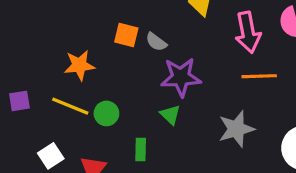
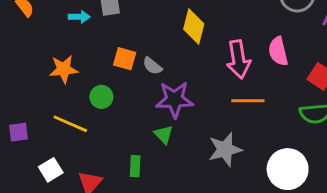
orange star: (79, 65) -> (64, 69), moved
purple square: (19, 101) -> (18, 132), moved
green circle: (106, 113) -> (101, 97), moved

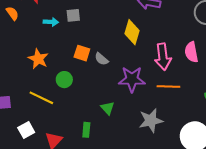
orange star: (64, 69) -> (38, 59), turned 30
purple star: (175, 100) -> (132, 79), moved

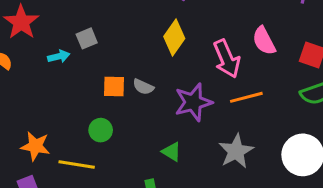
yellow diamond: (132, 32) -> (174, 37), turned 35
orange star: (38, 59) -> (35, 146), moved

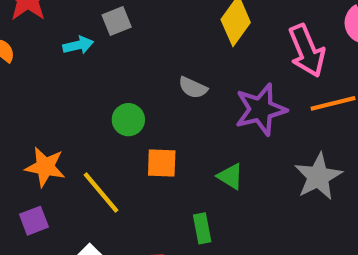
orange square: (114, 87) -> (162, 163), moved
green circle: (101, 130) -> (128, 120), moved
yellow line: (77, 165) -> (101, 192), turned 40

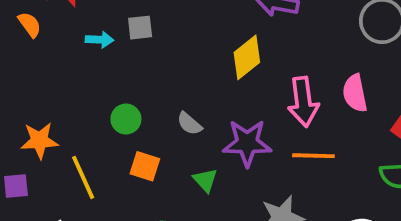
gray semicircle: (193, 88) -> (189, 124), moved
orange star: (45, 167) -> (39, 141), turned -30
green triangle: (230, 176) -> (205, 180), moved

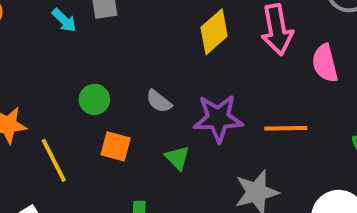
cyan arrow: (100, 40) -> (64, 20), turned 44
pink arrow: (303, 102) -> (277, 30), moved

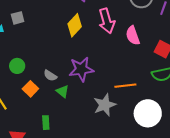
gray semicircle: (159, 101) -> (50, 76), moved
orange line: (286, 128) -> (125, 86), moved
orange square: (116, 146) -> (30, 89), turned 35

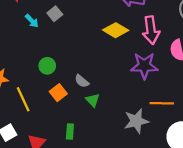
gray square: (18, 18) -> (55, 14), turned -32
yellow diamond: (75, 25) -> (116, 30), turned 70
purple star: (81, 69) -> (144, 66), moved

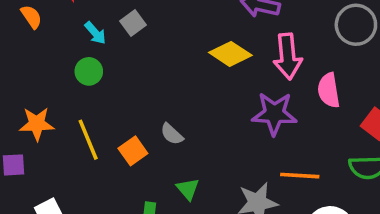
green circle: (47, 66) -> (89, 71), moved
yellow line: (23, 99) -> (88, 140), moved
green triangle: (93, 100) -> (188, 189), moved

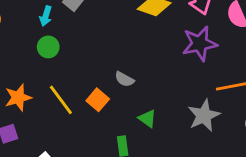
cyan arrow: (95, 33) -> (46, 16), turned 72

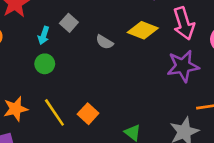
gray semicircle: (124, 79) -> (105, 42), moved

